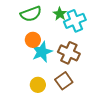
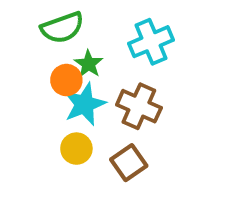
green star: (60, 14) -> (89, 64), moved
yellow circle: (38, 85) -> (76, 149), moved

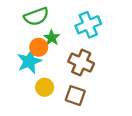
cyan star: (85, 104) -> (29, 61), moved
brown square: (129, 163) -> (75, 96), turned -36

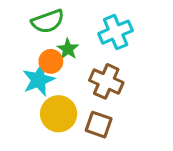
yellow circle: (45, 87) -> (59, 114), size x1.5

